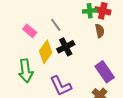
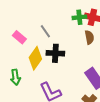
black cross: (66, 47) -> (55, 53), turned 30
green arrow: (26, 71) -> (15, 77), size x0.7

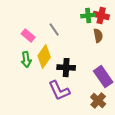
black cross: (55, 53) -> (66, 68), moved
green arrow: (15, 77) -> (26, 60), moved

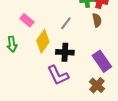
gray line: (54, 30) -> (66, 23), moved, turned 72
green arrow: (26, 60) -> (12, 44), moved

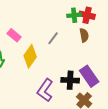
black cross: (65, 52) -> (70, 80), moved
purple L-shape: (58, 75) -> (45, 90), turned 60

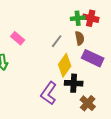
brown semicircle: (84, 35) -> (80, 38), moved
yellow diamond: (30, 56) -> (65, 65), moved
purple rectangle: (89, 76) -> (93, 58), moved, turned -30

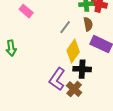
pink rectangle: (18, 38) -> (26, 11), moved
brown cross: (88, 103) -> (74, 89), moved

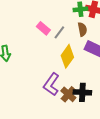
pink rectangle: (26, 11) -> (43, 28), moved
black cross: (82, 69) -> (82, 92), moved

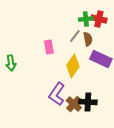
pink rectangle: (43, 28) -> (49, 47), moved, turned 40
gray line: (59, 32) -> (75, 36), moved

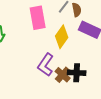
pink rectangle: (49, 47) -> (38, 18), size x1.6

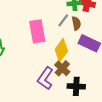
brown cross: (63, 75) -> (62, 68), moved

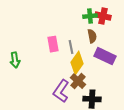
gray line: (63, 20) -> (71, 47), moved, turned -48
pink rectangle: (37, 31) -> (53, 44), size x0.7

